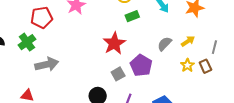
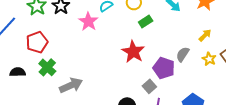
red pentagon: (42, 18) -> (37, 42), moved
gray semicircle: (165, 44) -> (183, 54), moved
gray square: (118, 74) -> (149, 86), moved

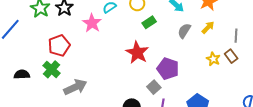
yellow arrow: (205, 35) -> (208, 27), moved
red pentagon: (37, 42) -> (59, 46), moved
gray semicircle: (183, 54) -> (184, 31), moved

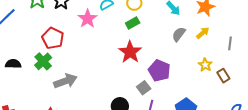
green rectangle: (149, 22) -> (133, 23), moved
red pentagon: (59, 46) -> (53, 38), turned -30
brown rectangle: (231, 56) -> (223, 76), moved

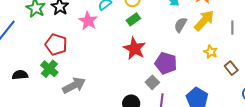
yellow arrow: (203, 33) -> (204, 20), size x1.6
brown rectangle: (223, 76) -> (231, 68), moved

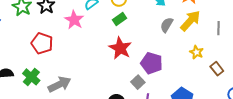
green cross: (49, 69) -> (31, 77), moved

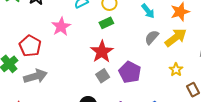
pink star: (74, 20) -> (61, 27), moved
red pentagon: (42, 43) -> (30, 46), moved
gray square: (138, 82) -> (103, 76), moved

